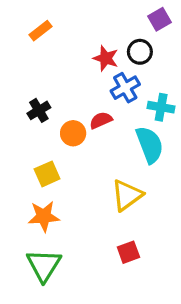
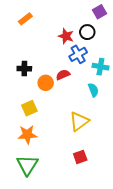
black cross: (39, 110) -> (24, 69), turned 32
cyan semicircle: (150, 145) -> (93, 90), size x0.6

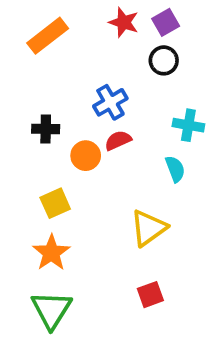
purple square: (99, 12) -> (166, 22), moved
orange rectangle: (25, 19) -> (48, 36), size x1.5
red star: (66, 36) -> (124, 22), moved
blue cross: (78, 54) -> (110, 102), moved
orange star: (27, 135) -> (51, 253), turned -30

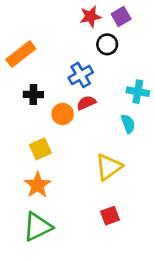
red star: (124, 22) -> (90, 17), turned -30
orange rectangle: (48, 36) -> (21, 54), moved
black circle: (164, 60) -> (107, 44), moved
green triangle: (51, 310) -> (38, 227), turned 32

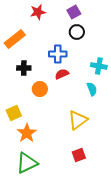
red star: (90, 17) -> (38, 12), moved
purple square: (121, 17) -> (74, 12), moved
blue cross: (81, 75) -> (58, 54), turned 30
orange circle: (63, 114) -> (40, 89), moved
yellow square: (40, 149) -> (14, 113), moved

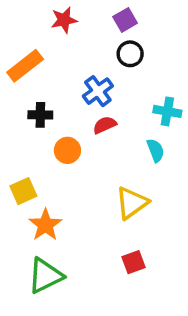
blue cross: (58, 54) -> (98, 91), turned -36

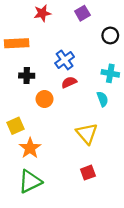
black circle: (130, 54) -> (110, 35), moved
orange rectangle: (25, 66) -> (17, 43), turned 35
yellow triangle: (132, 203) -> (87, 134), turned -35

